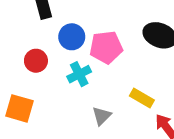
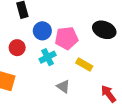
yellow rectangle: (142, 98) -> (84, 64), moved
gray triangle: (102, 116) -> (63, 86), turned -40

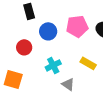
pink pentagon: (66, 38) -> (77, 26), moved
cyan cross: (48, 57) -> (53, 65), moved

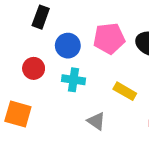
black rectangle: (29, 11) -> (41, 17), turned 35
cyan cross: (53, 65) -> (73, 80), moved, turned 35

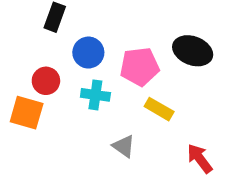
pink pentagon: (109, 38) -> (140, 67), moved
orange square: (18, 114) -> (27, 113), moved

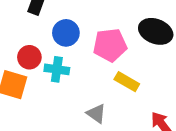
cyan cross: (95, 95) -> (57, 69), moved

